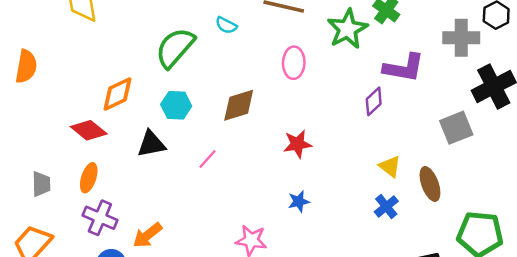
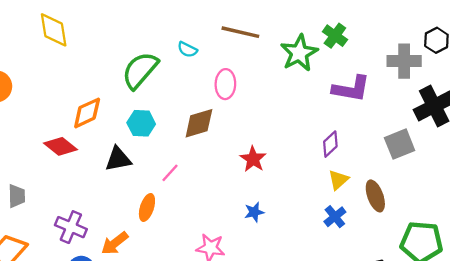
pink ellipse: (294, 63) -> (225, 84), moved
purple diamond: (374, 101) -> (330, 144), moved
red star: (297, 144) -> (253, 159), turned -30
yellow triangle: (390, 166) -> (338, 180), turned 40
orange ellipse: (89, 178) -> (147, 207), moved

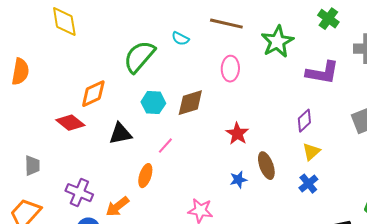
green cross: (335, 36) -> (328, 19), moved
pink ellipse: (225, 84) -> (230, 69), moved
cyan hexagon: (141, 123) -> (153, 103), moved
brown ellipse: (375, 196) -> (266, 166), moved

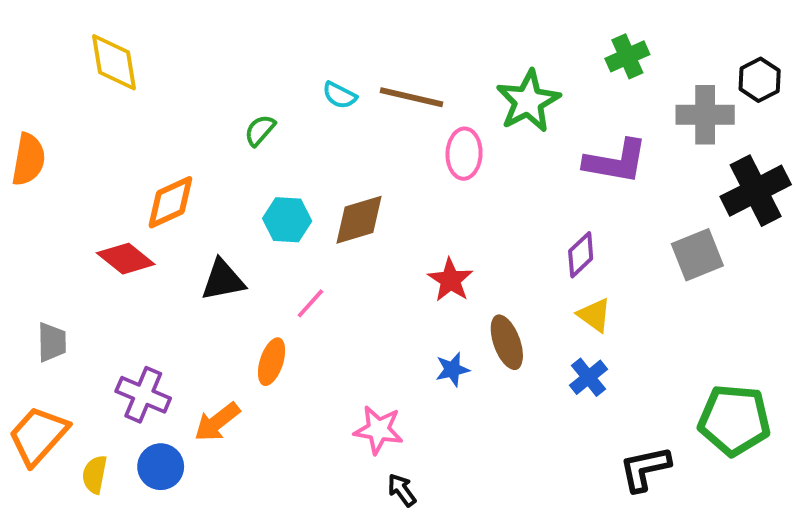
green cross: (328, 19) -> (627, 56), turned 30
brown line: (226, 24) -> (412, 97), moved
green semicircle: (139, 57) -> (260, 130), size x0.5
pink ellipse: (230, 69) -> (464, 154), moved
yellow triangle: (311, 152) -> (594, 315), turned -42

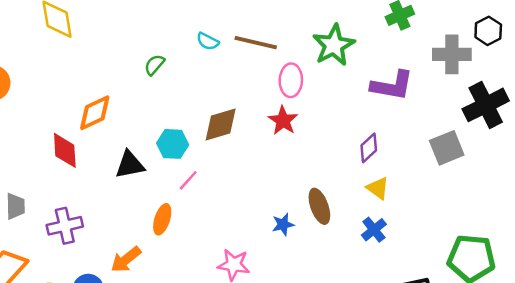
cyan hexagon: (287, 220) -> (173, 144), moved
red diamond: (126, 259) -> (65, 150), turned 48
red star: (450, 280) -> (283, 121), moved
purple cross: (143, 395) -> (65, 226), moved, turned -36

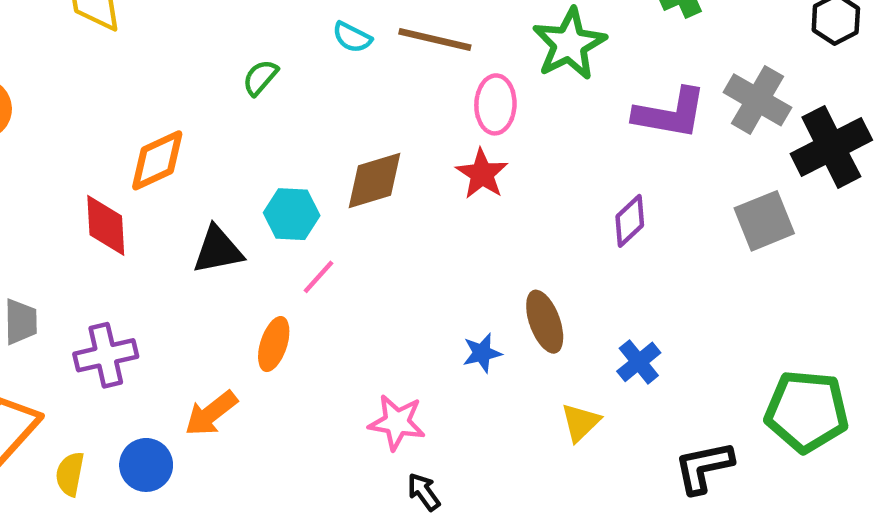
gray cross: (452, 54) -> (757, 100), moved, turned 30
yellow triangle: (378, 188) -> (581, 422), moved, turned 40

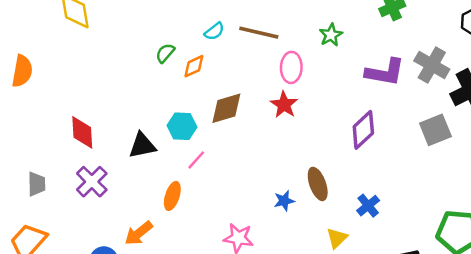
cyan semicircle: (352, 37) -> (214, 31), turned -65
green star: (569, 44) -> (331, 35), size x0.6
orange diamond: (157, 160) -> (194, 66), moved, size x0.7
purple diamond: (630, 221) -> (363, 130), size x1.4
purple cross: (106, 355) -> (92, 182), moved, turned -32

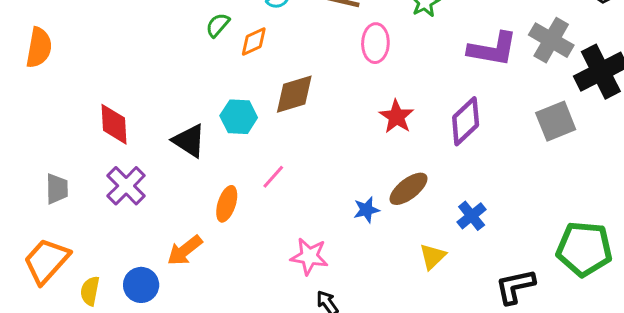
red star: (284, 105) -> (396, 117), moved
black triangle: (142, 146) -> (189, 141), turned 44
pink line: (196, 160) -> (273, 177), moved
brown ellipse: (318, 184) -> (408, 189), turned 72

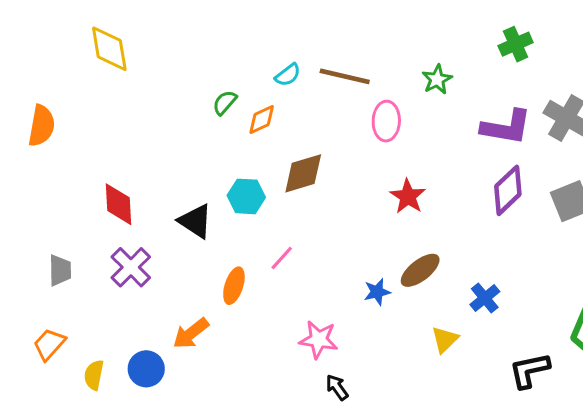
purple diamond: (466, 121) -> (508, 190), moved
orange trapezoid: (46, 261) -> (49, 344), size x0.7

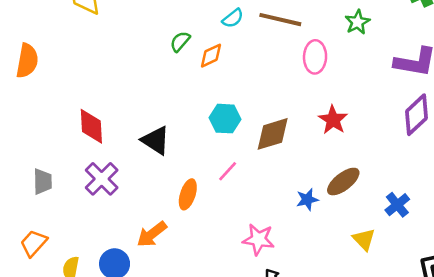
brown diamond: (303, 173) -> (273, 134), moved
cyan hexagon: (246, 196) -> (225, 119), moved
yellow triangle: (445, 340) -> (364, 239), turned -30

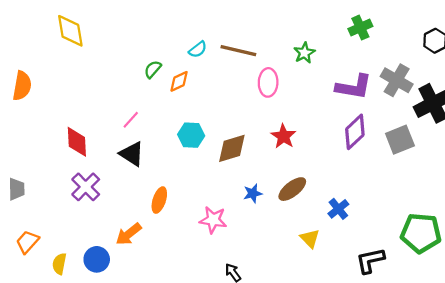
pink line: (228, 171) -> (131, 120), moved
gray trapezoid: (43, 182) -> (16, 189), moved
blue star: (307, 200) -> (253, 193), moved
pink star: (258, 239) -> (213, 220), moved

